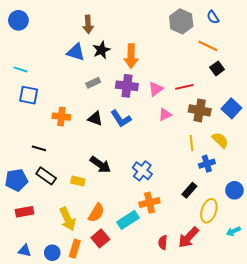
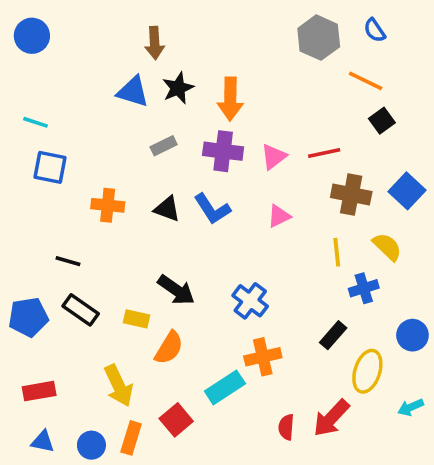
pink triangle: (165, 115) -> (279, 216), moved
red rectangle: (25, 212) -> (39, 391), moved
orange semicircle: (96, 213) -> (169, 348), moved

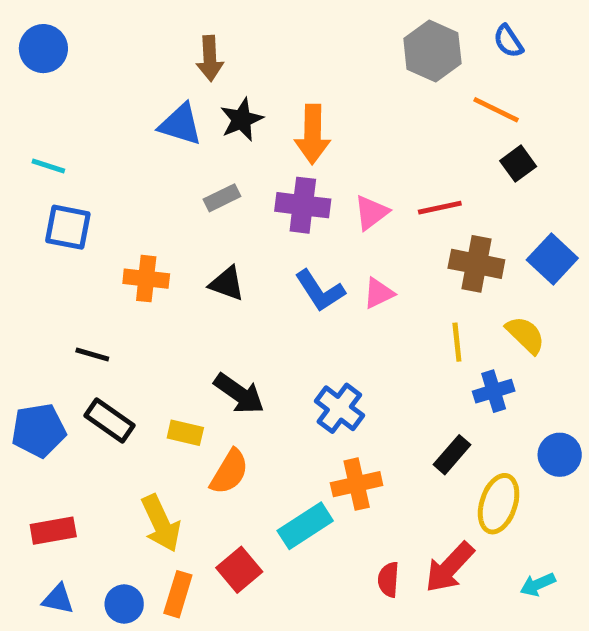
blue L-shape: (212, 209) -> (320, 291), moved
cyan arrow: (411, 407) -> (538, 584), moved

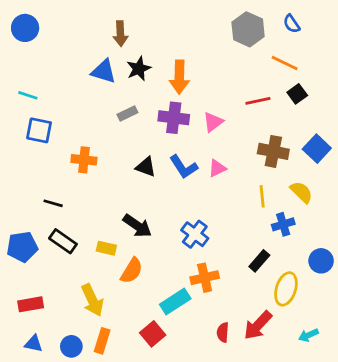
red line: (440, 208) -> (258, 101), moved
black triangle: (227, 283) -> (146, 167), moved
red square: (239, 570) -> (153, 334), moved

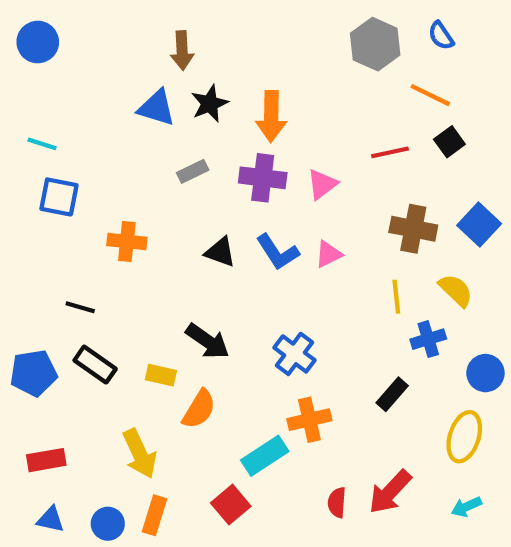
blue circle: (321, 261) -> (485, 373), moved
yellow ellipse: (286, 289) -> (464, 437), moved

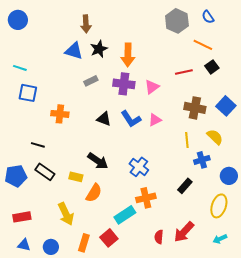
orange rectangle: (154, 515) -> (84, 243), moved

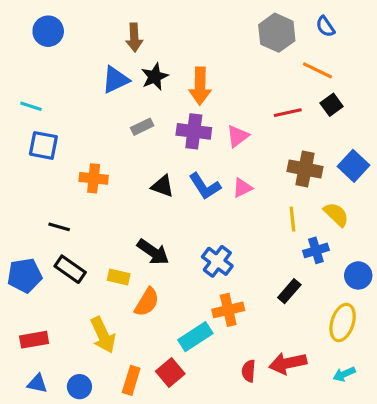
blue circle: (18, 20) -> (48, 31), moved
blue triangle: (74, 51) -> (115, 80), turned -42
red arrow: (184, 232) -> (288, 363), turned 35

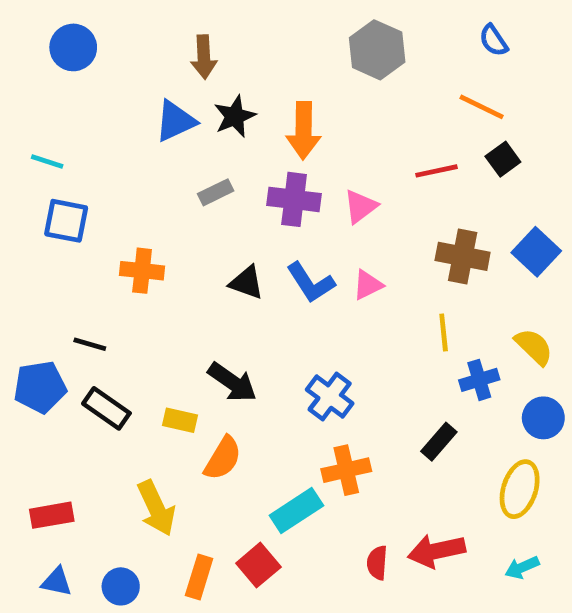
gray hexagon: (277, 33) -> (377, 50), moved
yellow semicircle: (336, 214) -> (534, 347), moved
blue pentagon: (25, 275) -> (40, 387), moved

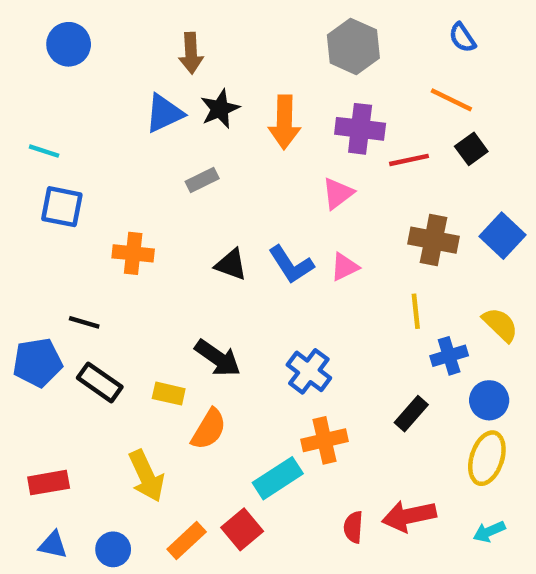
purple cross: (294, 199) -> (360, 129), moved
blue circle: (543, 418) -> (489, 400), moved
orange rectangle: (199, 577) -> (187, 540), turned 30

